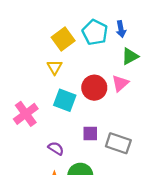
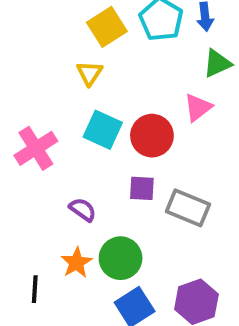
red circle: (94, 88) -> (152, 136), moved

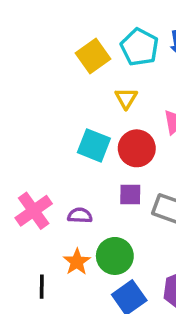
yellow triangle: (89, 73) -> (126, 98), moved
pink cross: (36, 148) -> (34, 211), moved
purple semicircle: (83, 210) -> (80, 215), turned -30

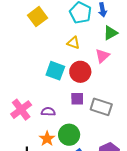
yellow square: (93, 56) -> (37, 17), moved
yellow triangle: (126, 98) -> (73, 43), turned -40

